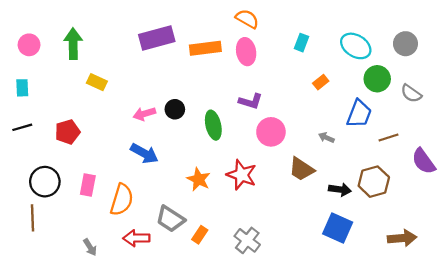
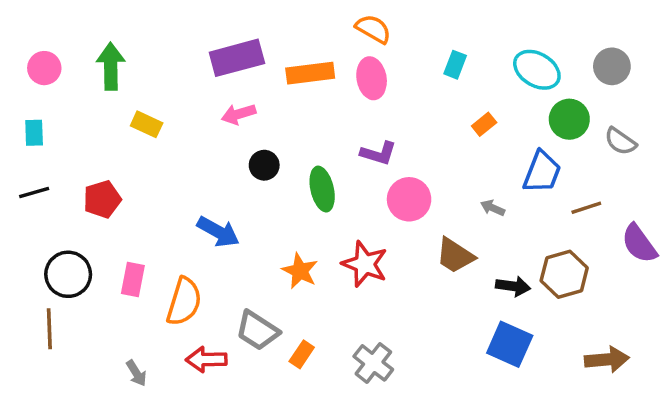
pink arrow: (144, 114) -> (239, 114), moved

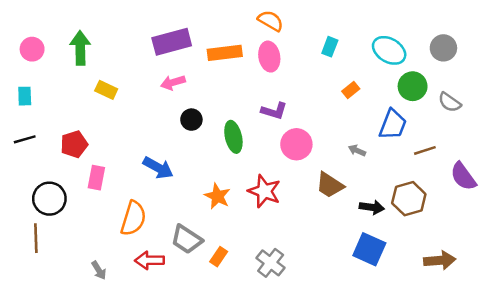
pink rectangle: (133, 279) -> (96, 178), moved

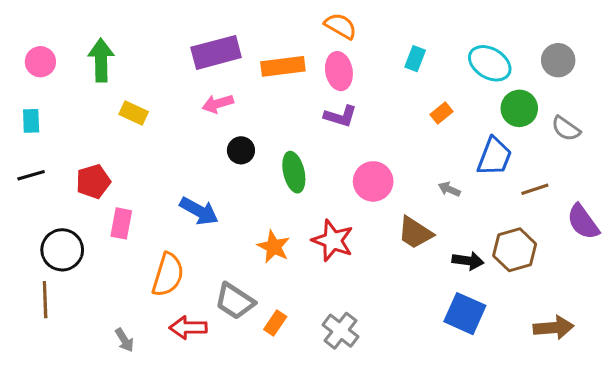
purple L-shape: (274, 111) -> (340, 116), moved

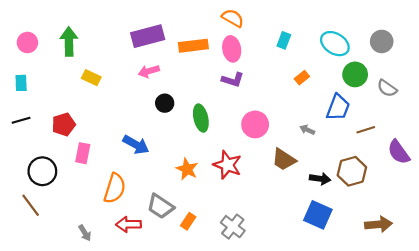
brown line: (45, 300) -> (31, 205), turned -35

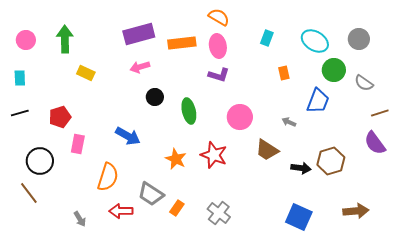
orange rectangle: (302, 78) -> (284, 73), turned -64
brown line: (366, 130) -> (380, 113), moved
blue square: (318, 215) -> (299, 217), moved

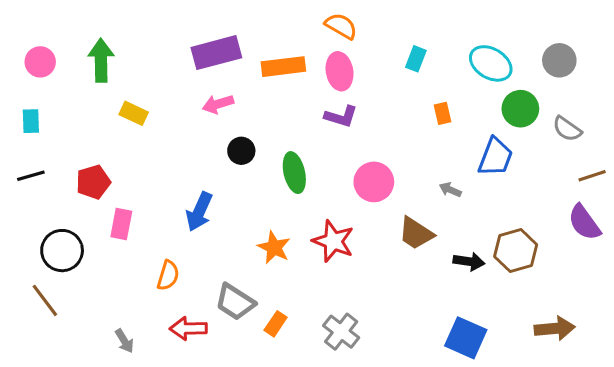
blue arrow: (128, 136) -> (199, 212), turned 85
orange semicircle: (108, 177) -> (168, 275), size x0.7

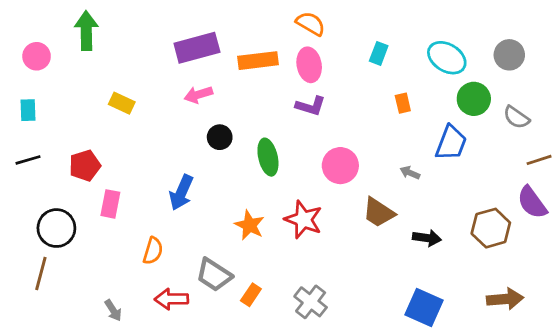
green arrow: (101, 60) -> (86, 31), moved
brown hexagon: (516, 251) -> (491, 228), moved
brown line: (45, 300) -> (41, 273), turned 52

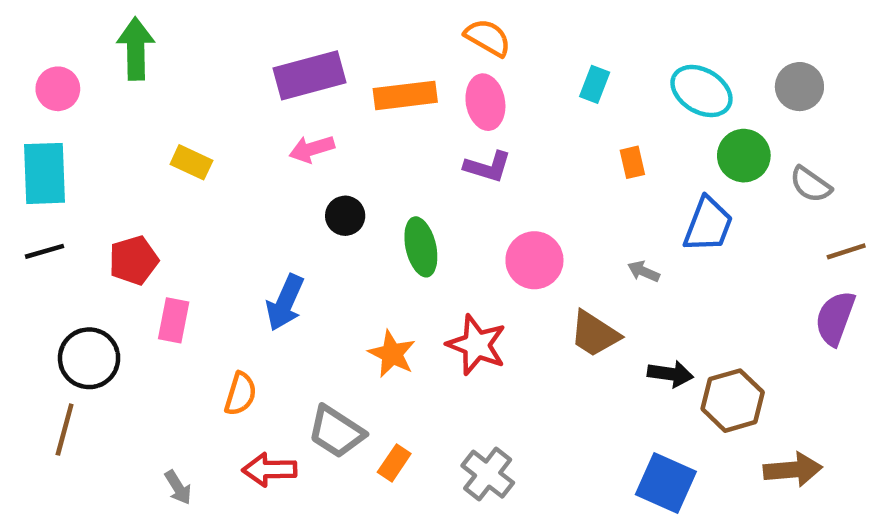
cyan rectangle: (28, 110) -> (44, 173), size x1.8
purple semicircle: (532, 202) -> (835, 318), turned 56
brown hexagon: (491, 228) -> (733, 401), moved

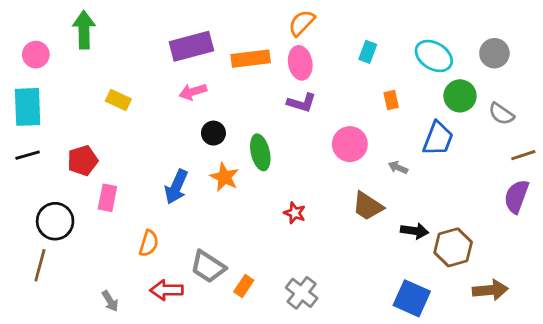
orange semicircle: (488, 38) -> (302, 23), turned -76
pink circle: (534, 260) -> (350, 144), moved
red star: (477, 345) -> (295, 213), size x0.6
orange star: (392, 354) -> (224, 177), moved

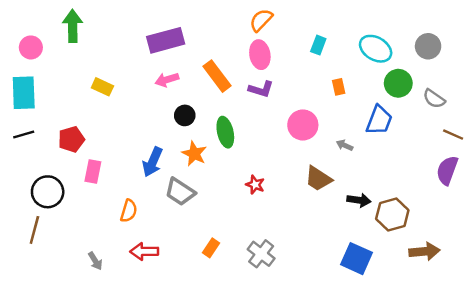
orange rectangle: (251, 59) -> (217, 76), moved, turned 60
brown line: (523, 155) -> (453, 135), turned 42
gray trapezoid: (208, 267) -> (180, 192), moved

